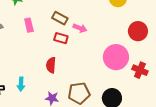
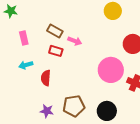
cyan arrow: (21, 84) -> (26, 65), moved, turned 72

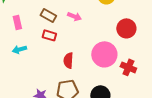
pink arrow: (75, 41) -> (74, 16), moved
red semicircle: (46, 78) -> (68, 60), moved

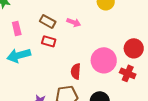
red circle: (126, 28) -> (134, 48), moved
cyan arrow: (19, 49) -> (19, 55), size x1.6
red semicircle: (68, 60) -> (76, 71), moved

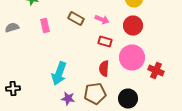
red rectangle: (49, 41) -> (105, 42), moved
red circle: (134, 48) -> (133, 26), moved
cyan arrow: (19, 55) -> (59, 74), moved, turned -55

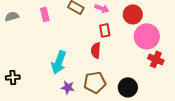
red rectangle: (105, 42) -> (105, 30), turned 64
pink circle: (132, 58) -> (147, 36), moved
red semicircle: (104, 68) -> (96, 50), moved

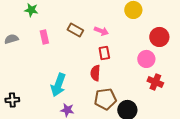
red circle: (133, 14) -> (159, 37), moved
pink circle: (147, 36) -> (146, 59), size x0.7
brown pentagon: (95, 82) -> (105, 99), moved

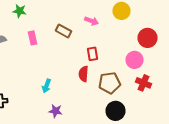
pink arrow: (101, 31) -> (92, 21), moved
cyan arrow: (58, 85) -> (46, 86), size x0.6
brown pentagon: (105, 99) -> (110, 83), moved

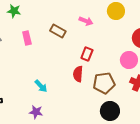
red rectangle: (92, 54) -> (87, 54), turned 32
cyan arrow: (46, 86) -> (41, 86), turned -64
purple star: (56, 111) -> (36, 112), moved

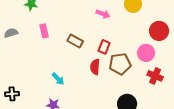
brown rectangle: (58, 31) -> (75, 41), moved
brown pentagon: (104, 83) -> (120, 64), moved

